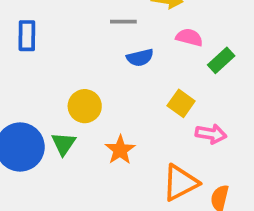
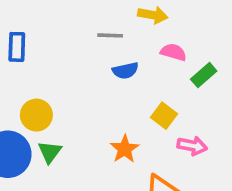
yellow circle: (85, 106) -> (36, 115), moved
orange star: (120, 150) -> (125, 149), moved

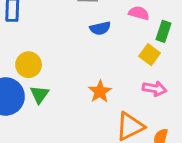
green rectangle: (204, 75) -> (163, 31), turned -30
yellow square: (164, 116) -> (150, 55), moved

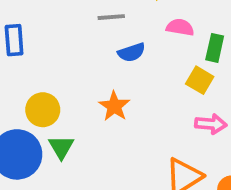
orange star: (100, 92) -> (114, 106), moved

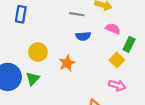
yellow circle: (43, 110) -> (38, 52), moved

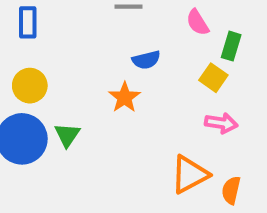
pink semicircle: (113, 29) -> (198, 22), turned -136
blue semicircle: (83, 36) -> (146, 60), moved
yellow circle: (38, 52) -> (30, 86), moved

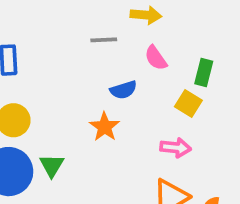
pink semicircle: (198, 22) -> (156, 58), moved
pink arrow: (221, 123) -> (176, 148), moved

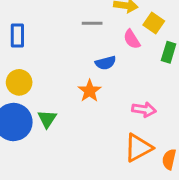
yellow square: (188, 104) -> (154, 23), moved

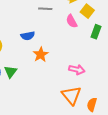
blue semicircle: (106, 63) -> (28, 36), moved
orange triangle: (138, 148) -> (71, 95), turned -45

